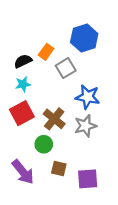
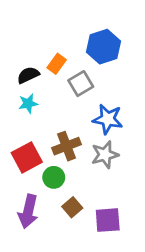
red square: (22, 113) -> (27, 157), moved
brown cross: (54, 119) -> (67, 146), turned 30
brown square: (59, 169) -> (72, 207), turned 35
purple arrow: (23, 172) -> (28, 211), turned 52

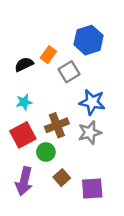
cyan star: (28, 103) -> (24, 102), moved

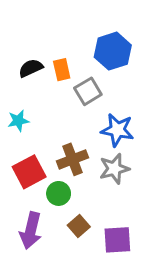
orange rectangle: (48, 55) -> (62, 70), turned -49
black semicircle: (24, 64) -> (31, 68), moved
cyan star: (24, 102) -> (18, 121), moved

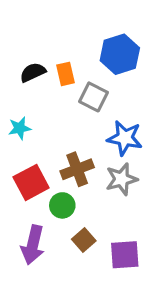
gray square: (88, 91) -> (94, 97), turned -32

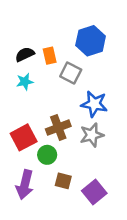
cyan star: (20, 128) -> (25, 82), moved
brown square: (84, 240) -> (63, 181), turned -35
purple square: (125, 255) -> (94, 192), turned -35

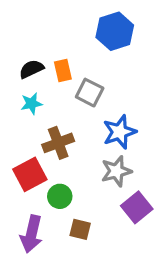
blue hexagon: (91, 41) -> (115, 31), moved
blue star: (94, 104) -> (119, 132), turned -30
brown cross: (58, 128) -> (58, 143), moved
purple square: (94, 192) -> (137, 207), moved

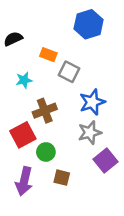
black semicircle: (31, 69) -> (13, 39), moved
orange rectangle: (63, 71) -> (48, 55), turned -56

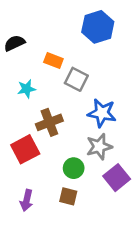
blue star: (92, 102) -> (102, 113), turned 30
green circle: (46, 152) -> (74, 168), moved
purple arrow: (24, 181) -> (27, 200), size x0.7

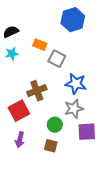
cyan star: (27, 89) -> (12, 54), moved
purple square: (117, 178) -> (87, 132), turned 36
purple arrow: (27, 200) -> (20, 140), moved

